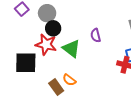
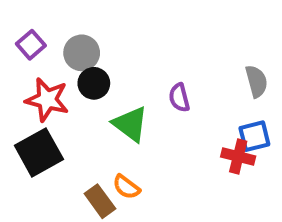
red star: (46, 45) -> (47, 100), moved
black square: (26, 63) -> (39, 152), turned -30

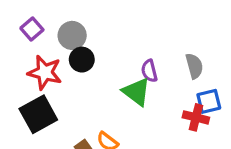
gray semicircle: (256, 81) -> (194, 66), moved
green triangle: (130, 124) -> (136, 92), moved

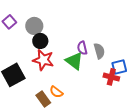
gray semicircle: (194, 66) -> (99, 51), moved
red star: (45, 72) -> (43, 60), moved

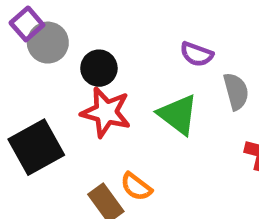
gray circle: (34, 26) -> (48, 43), moved
purple semicircle: (82, 48) -> (197, 54), moved, turned -56

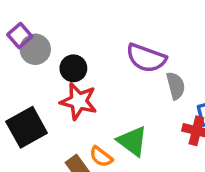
purple semicircle: (197, 54) -> (146, 58), size x1.6
green triangle: (178, 115) -> (132, 141), moved

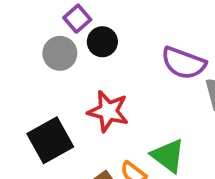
purple square: (20, 35) -> (77, 19), moved
black circle: (73, 68) -> (102, 42), moved

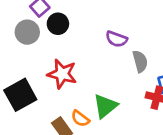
purple semicircle: (183, 63) -> (116, 39), size x0.7
green triangle: (168, 156) -> (105, 106), turned 44

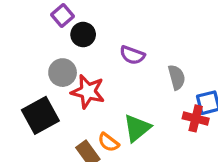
gray circle: (27, 32) -> (63, 73), moved
purple semicircle: (116, 39) -> (132, 55), moved

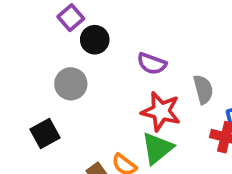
red star: (88, 92) -> (161, 111), moved
black square: (40, 115) -> (45, 133), size x0.7

